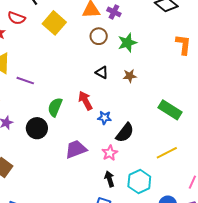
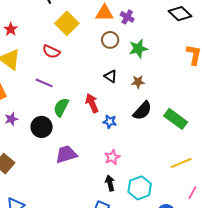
red semicircle: (16, 18) -> (51, 52), moved
purple line: (25, 81) -> (44, 83), moved
black semicircle: (125, 133) -> (142, 111), moved
purple trapezoid: (76, 149) -> (66, 154), moved
yellow line: (167, 153) -> (181, 163), moved

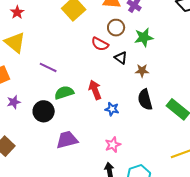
red semicircle: (51, 52) -> (100, 44), moved
black triangle: (111, 76) -> (121, 58), moved
green semicircle: (61, 107) -> (64, 93), turned 42
black semicircle: (142, 111) -> (145, 100), turned 120

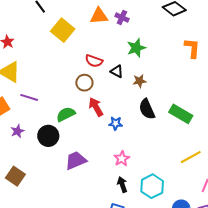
brown circle: (116, 28) -> (84, 83), moved
purple line: (48, 67) -> (29, 97), moved

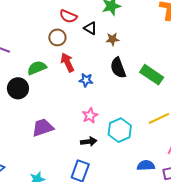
purple trapezoid: (76, 160) -> (43, 128), moved
black arrow: (122, 185) -> (89, 142), turned 98
cyan hexagon: (152, 186) -> (120, 130), moved

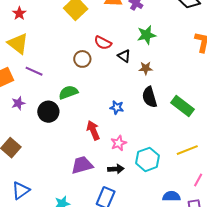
brown circle: (57, 37) -> (82, 59), moved
red arrow: (67, 62) -> (93, 130), moved
purple trapezoid: (43, 128) -> (82, 165), moved

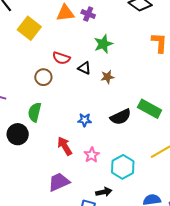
green semicircle: (68, 92) -> (35, 112), turned -48
black semicircle: (150, 97) -> (121, 117), moved, turned -90
black arrow: (116, 169) -> (104, 192), moved

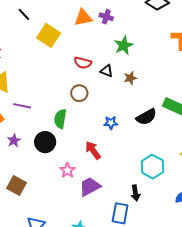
brown circle: (43, 77) -> (79, 93), moved
pink star: (92, 155) -> (67, 170), moved
black arrow: (104, 192) -> (135, 193), turned 98

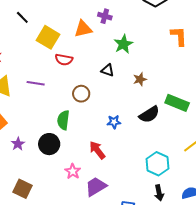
orange triangle: (83, 18) -> (83, 29), moved
red semicircle: (83, 63) -> (64, 60), moved
brown star: (130, 78) -> (140, 79), moved
purple line: (22, 106) -> (36, 83), moved
black arrow: (135, 193) -> (159, 193), moved

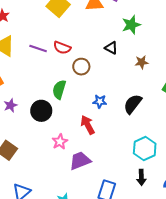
red semicircle: (64, 60) -> (62, 48), moved
black semicircle: (149, 114) -> (133, 104), moved, turned 150
blue star: (114, 122) -> (100, 101), moved

